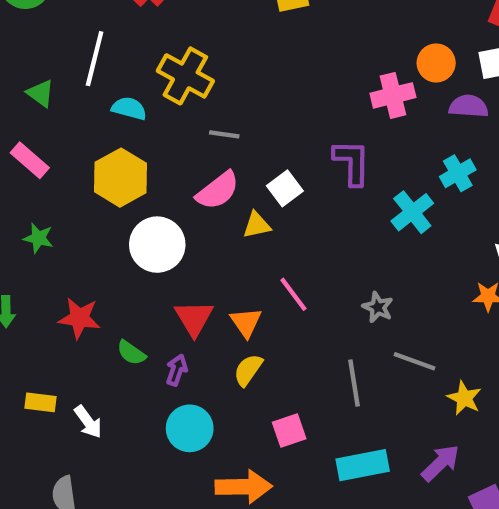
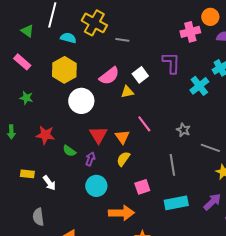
gray line: (224, 134) -> (122, 40), moved
gray line: (415, 361) -> (210, 148), moved

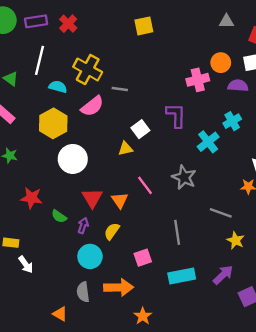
pink semicircle: (109, 76) -> (92, 106), moved
gray star: (183, 130) -> (184, 177), moved, size x1.5
yellow semicircle: (123, 159) -> (112, 231), moved
white arrow: (49, 183) -> (26, 264), moved
gray semicircle: (38, 217) -> (83, 292), moved

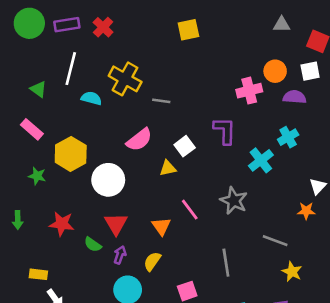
pink semicircle: (92, 106) -> (139, 140), moved
yellow hexagon: (53, 123) -> (71, 154), moved
red triangle: (92, 198) -> (116, 224), moved

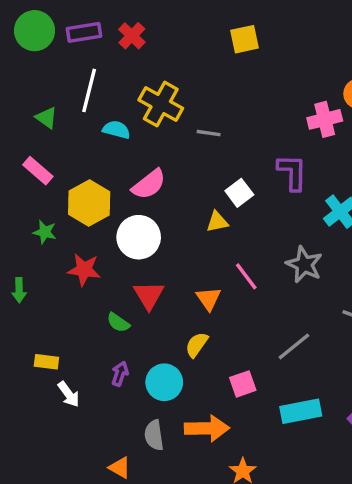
pink semicircle: (139, 140) -> (149, 184), moved
red star: (62, 224) -> (84, 270), moved
purple arrow: (120, 255) -> (120, 374), moved
gray line: (226, 263) -> (294, 346), turned 60

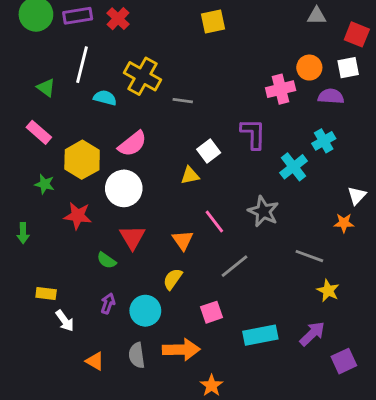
gray line: (294, 346) -> (235, 266), moved
orange triangle: (120, 468) -> (95, 361), moved

